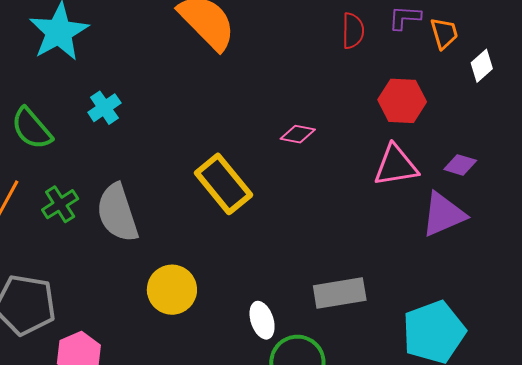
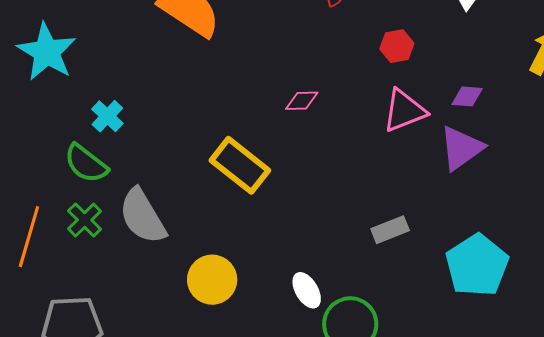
red hexagon: (402, 101) -> (397, 46), size x0.7
green semicircle: (32, 128) -> (86, 164), moved
gray rectangle: (340, 293) -> (390, 230), moved, size x0.7

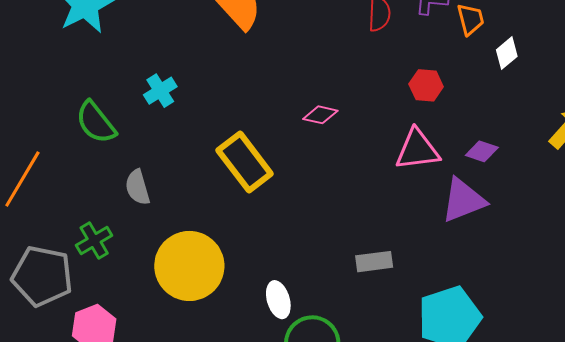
cyan cross: (107, 116) -> (160, 91), moved
gray semicircle: (142, 216) -> (138, 187), size x0.6
green cross: (85, 220) -> (94, 240), moved
yellow circle: (212, 280) -> (189, 266), size x1.4

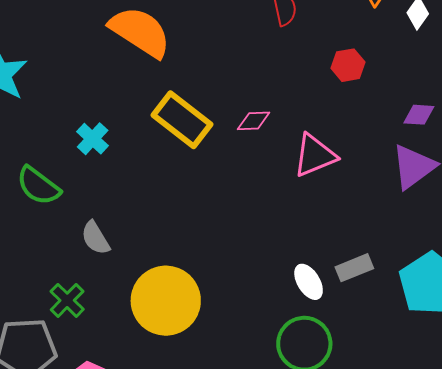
pink triangle: (417, 150) -> (315, 155), moved
yellow rectangle: (245, 162) -> (182, 120), moved
gray rectangle: (374, 262) -> (354, 268), moved
white ellipse: (278, 300) -> (309, 282), moved

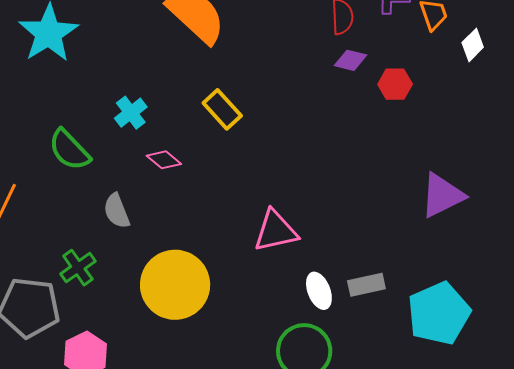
purple diamond: (419, 115) -> (350, 60), moved
yellow rectangle: (182, 120) -> (222, 109), size x0.7
pink diamond: (254, 121) -> (164, 160), moved, turned 32
pink triangle: (315, 155) -> (276, 231), moved

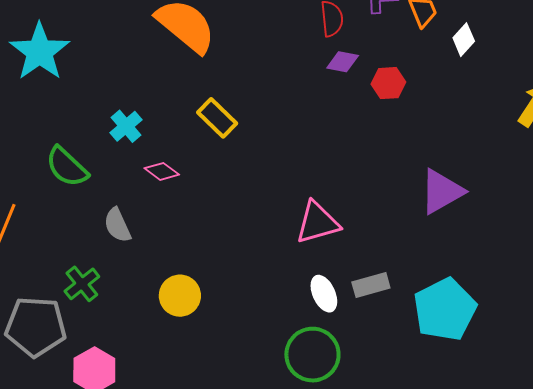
pink triangle: (276, 231) -> (317, 223), moved
yellow circle: (175, 285) -> (180, 296), size x0.6

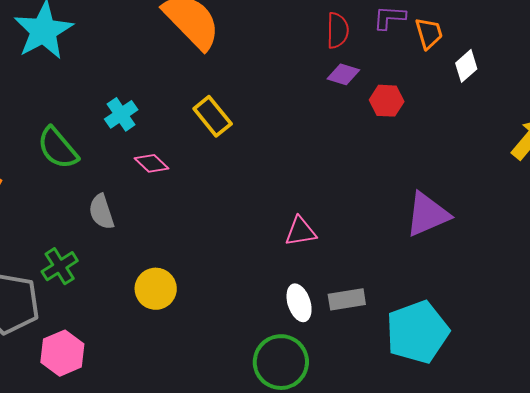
pink triangle: (317, 223) -> (300, 231), size x0.7

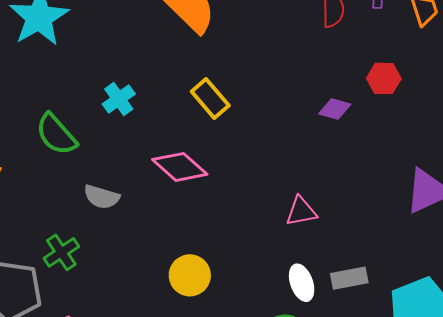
purple diamond: (343, 74) -> (335, 109), moved
pink diamond: (151, 163) -> (180, 167), moved, size x1.6
gray semicircle: (101, 212) -> (102, 197), turned -54
yellow circle: (156, 289) -> (190, 275), moved

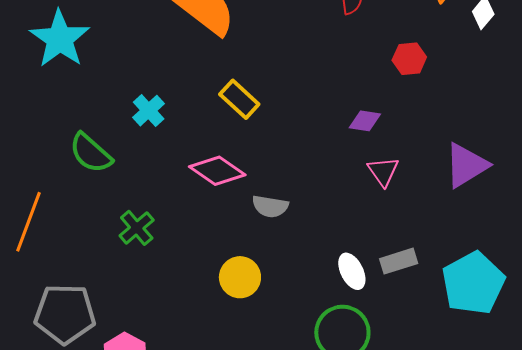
purple diamond: (335, 109) -> (365, 121), moved
gray semicircle: (102, 197) -> (270, 206), moved
pink triangle: (301, 211) -> (383, 171), moved, turned -48
green cross: (61, 252) -> (137, 228), moved

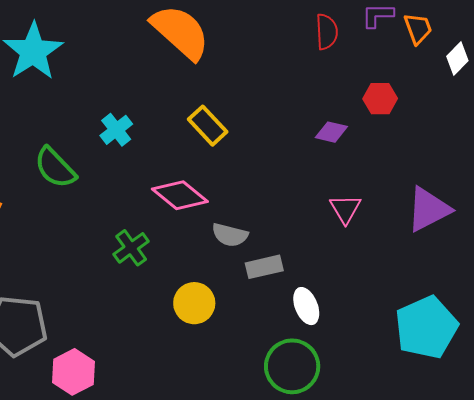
purple diamond: (365, 121) -> (331, 132), moved
green cross: (137, 228) -> (131, 248), moved
gray rectangle: (399, 261) -> (264, 267), moved

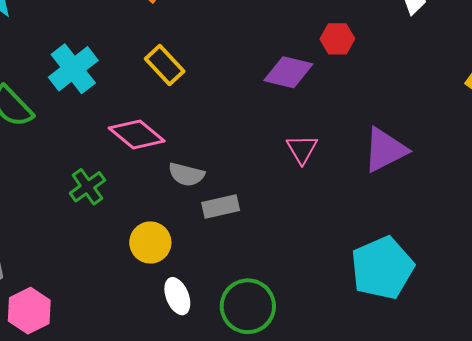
cyan cross: (116, 130) -> (73, 69), size x1.5
purple diamond: (331, 132) -> (288, 72), size x1.5
white ellipse: (306, 306) -> (177, 296), moved

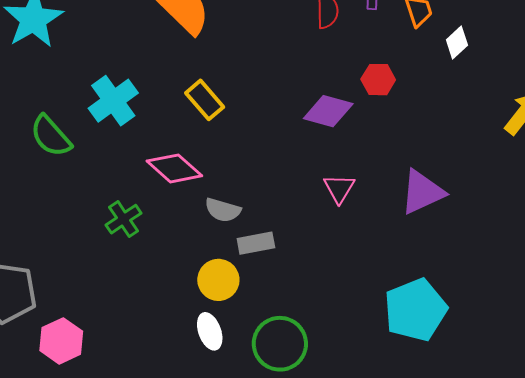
yellow circle: (150, 242) -> (218, 280), moved

